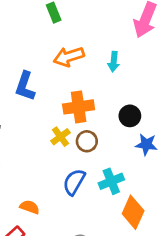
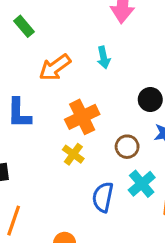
black circle: (130, 116) -> (150, 100), moved
brown circle: (87, 141) -> (127, 147), moved

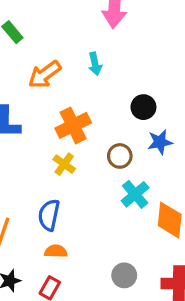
blue semicircle: (103, 197) -> (49, 215), moved

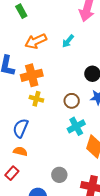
cyan arrow: (95, 64) -> (68, 41), turned 40
orange cross: (73, 125) -> (32, 75), moved
yellow cross: (64, 164) -> (36, 99), turned -32

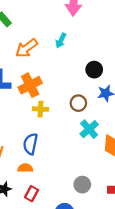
orange semicircle: (20, 151) -> (25, 168), moved

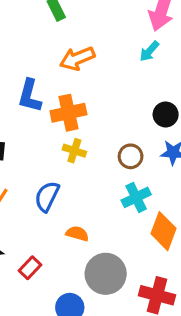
cyan arrow: (61, 40) -> (149, 51), moved
orange semicircle: (25, 168) -> (77, 234), moved
gray circle: (82, 185) -> (106, 274), size x1.6

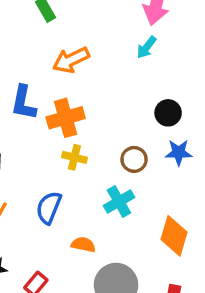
cyan cross: (136, 197) -> (119, 202), moved

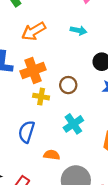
cyan arrow: (146, 47) -> (79, 30), moved, turned -112
brown circle: (134, 159) -> (68, 85), moved

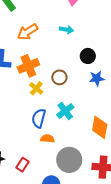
yellow cross: (41, 97) -> (36, 88), turned 32
blue semicircle: (27, 132) -> (39, 118), moved

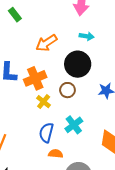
cyan arrow: (67, 30) -> (87, 36), moved
orange arrow: (28, 32) -> (47, 43), moved
black circle: (88, 56) -> (78, 64), moved, size x1.6

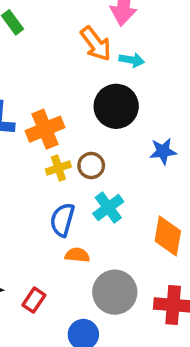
orange arrow: (47, 43) -> (96, 44), moved, turned -95
brown circle: (67, 90) -> (91, 165), moved
yellow cross: (44, 102) -> (58, 168), turned 32

